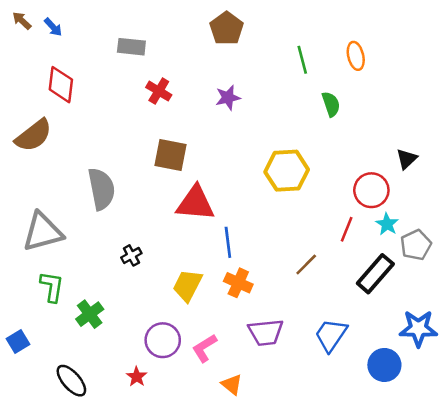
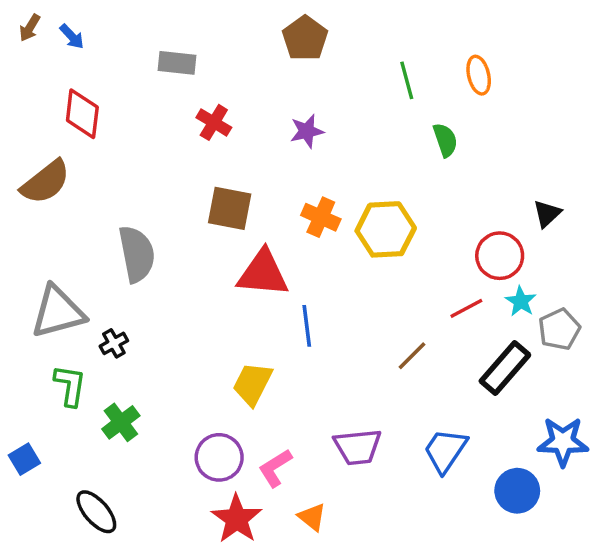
brown arrow: (22, 21) -> (30, 28), turned -102
red line: (347, 229) -> (466, 308), turned 40
black cross: (131, 255) -> (114, 343), moved
orange cross: (238, 283) -> (321, 217), moved
red star: (137, 377) -> (237, 519), moved, size x1.8

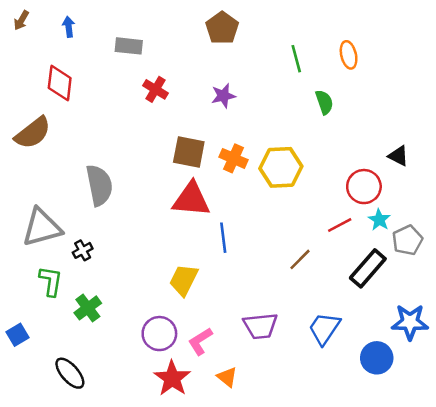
blue arrow: (72, 37) -> (69, 27), moved, turned -144
brown square: (230, 208) -> (189, 152), moved
black triangle: (547, 214) -> (398, 156), turned -50

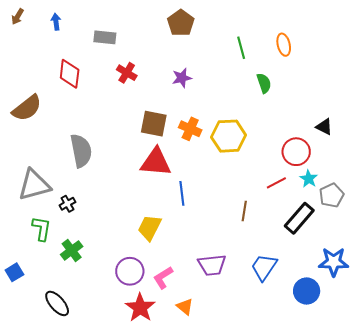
red diamond: (60, 83) -> (70, 74), moved
brown line: (300, 259) -> (244, 211), turned -36

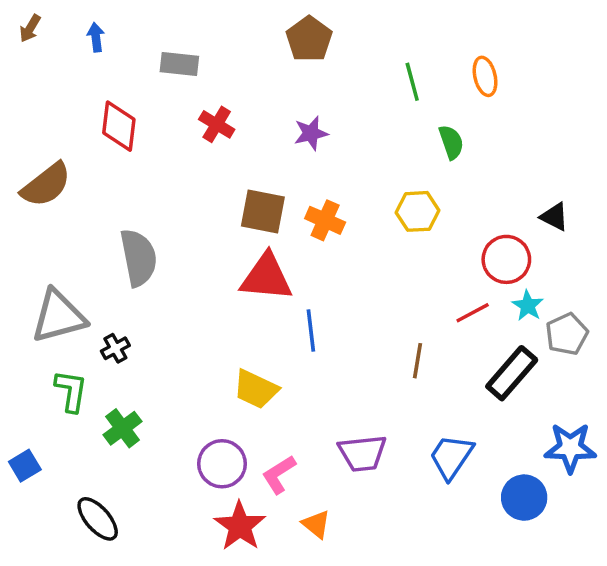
yellow hexagon: (229, 136) -> (417, 211), moved, size x0.7
yellow trapezoid: (150, 228) -> (256, 389), turned -92

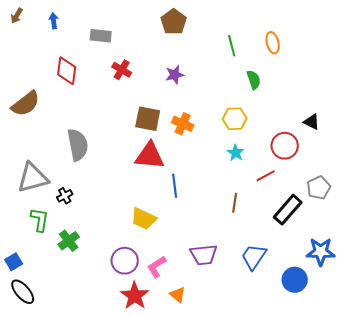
cyan star: (528, 306) -> (236, 153), moved
black ellipse: (98, 519) -> (23, 292), moved

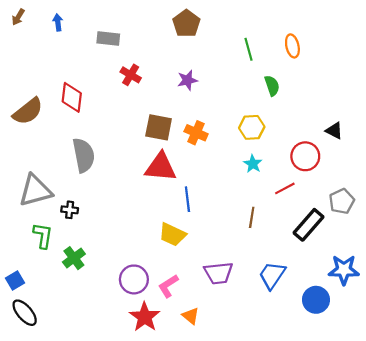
red diamond: (67, 71) -> (72, 97), moved
black cross: (65, 196) -> (70, 210), turned 35
yellow trapezoid: (144, 219) -> (172, 234), moved

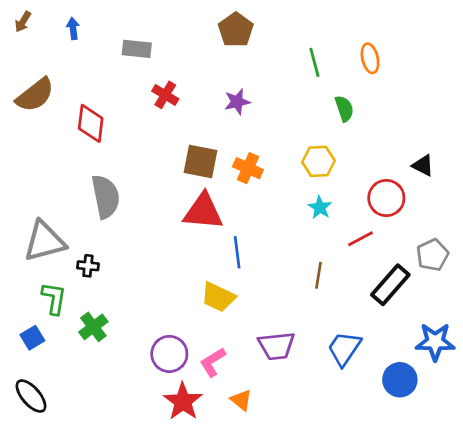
brown semicircle: (28, 111) -> (35, 95), moved
blue square: (15, 281) -> (32, 338), moved

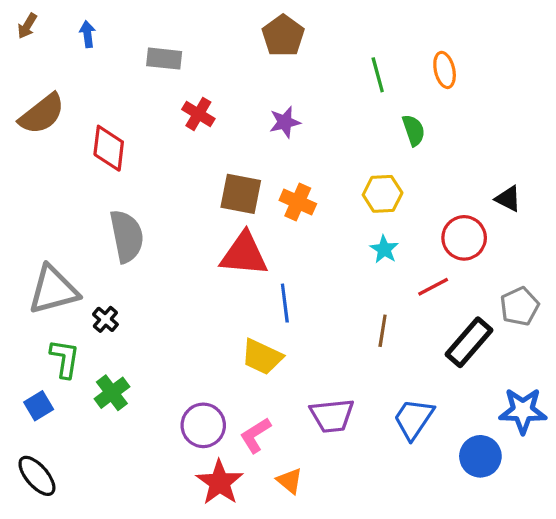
black cross: (88, 266) -> (105, 319), turned 35

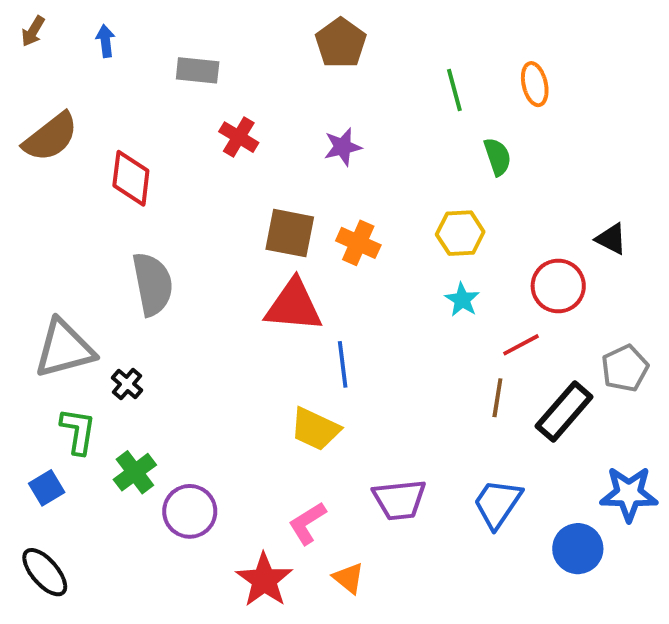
brown line: (383, 331) -> (497, 398), moved
purple circle: (203, 425) -> (190, 511), moved

